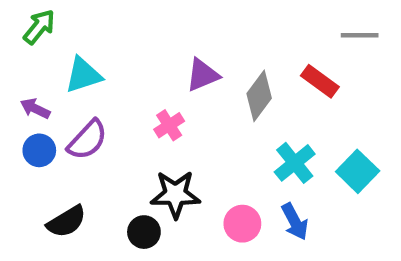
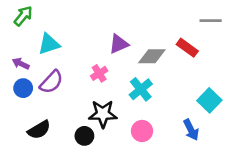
gray diamond: (259, 96) -> (152, 56), turned 52
cyan cross: (295, 163) -> (141, 89), moved
blue arrow: (295, 222) -> (191, 130), moved

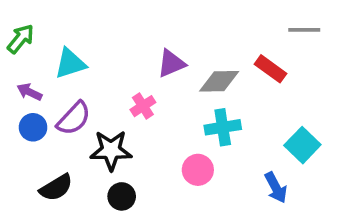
green arrow: (23, 16) -> (21, 39), moved
cyan cross: (141, 89) -> (223, 127), moved, turned 30
black star: (103, 114) -> (111, 150), moved
pink circle: (142, 131) -> (198, 170), moved

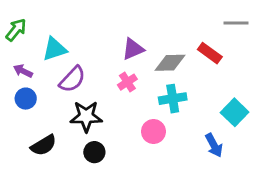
pink cross: (143, 106) -> (127, 82), moved
purple semicircle: (74, 118) -> (72, 79), moved

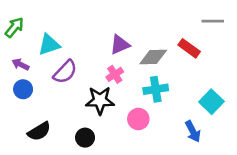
black star: (86, 116) -> (100, 100), moved

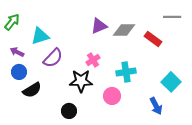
purple triangle: (120, 45) -> (99, 26), moved
gray diamond: (153, 57) -> (124, 30), moved
black semicircle: (39, 131) -> (32, 90), moved

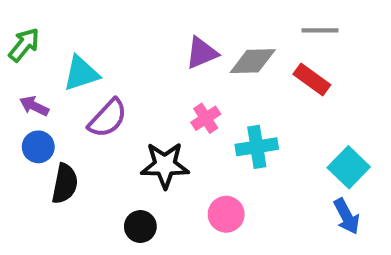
gray line: (172, 17) -> (320, 30), moved
pink cross: (93, 60) -> (206, 118), moved
black semicircle: (32, 90) -> (65, 184), turned -48
pink circle: (112, 96) -> (226, 214), moved
blue arrow: (156, 106) -> (347, 216), moved

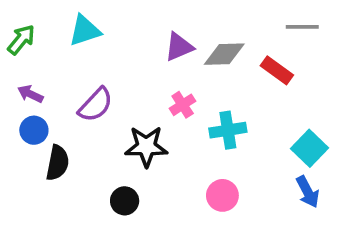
gray line: (320, 30) -> (302, 27), moved
cyan triangle: (81, 73) -> (85, 30), moved
pink circle: (226, 214) -> (222, 195), moved

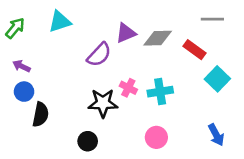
purple semicircle: (96, 105) -> (99, 55), moved
pink cross: (183, 105) -> (128, 88), moved, turned -30
cyan square: (309, 148) -> (217, 79), moved

